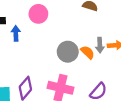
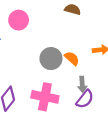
gray arrow: (100, 45) -> (82, 84), moved

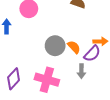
purple semicircle: (85, 99) -> (92, 54), moved

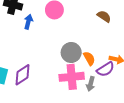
pink cross: (47, 80) -> (72, 77), moved, turned -35

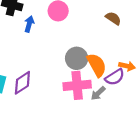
orange semicircle: (89, 58) -> (97, 65), size x1.5
gray arrow: (91, 84) -> (98, 93), turned 32

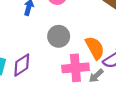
gray circle: (77, 58) -> (59, 36), moved

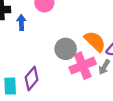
gray circle: (59, 36) -> (66, 49), moved

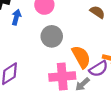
gray circle: (66, 49) -> (52, 36), moved

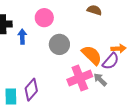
gray arrow: (82, 84) -> (100, 80), turned 104

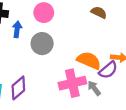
gray circle: (59, 44) -> (42, 44), moved
orange semicircle: (92, 55) -> (89, 60), turned -30

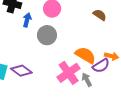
pink cross: (72, 83) -> (69, 73), turned -30
purple diamond: (18, 88) -> (21, 71), turned 70

